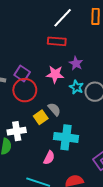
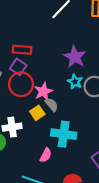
red rectangle: (57, 41) -> (22, 50), moved
purple star: (76, 63) -> (75, 57), size x1.5
pink star: (55, 74) -> (43, 91), moved, turned -30

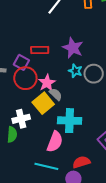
red rectangle: (22, 50) -> (40, 50), moved
yellow square: (37, 113) -> (43, 103), size x1.5
pink semicircle: (46, 155) -> (55, 142), size x1.5

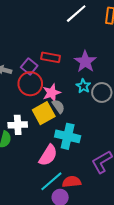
cyan line: (46, 166) -> (51, 181), moved, turned -65

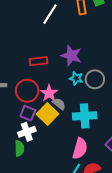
purple square: (29, 66) -> (28, 113), moved
cyan cross: (68, 136) -> (85, 116), moved
pink semicircle: (48, 155) -> (80, 148), moved

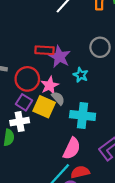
purple star: (71, 56) -> (59, 57), moved
gray circle: (95, 79) -> (100, 47), moved
yellow square: (47, 114) -> (44, 107), turned -30

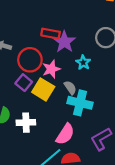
gray semicircle: (58, 98) -> (70, 88), moved
white cross: (20, 122) -> (26, 123), moved

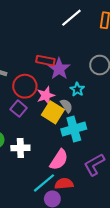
gray semicircle: (70, 88) -> (67, 106), moved
yellow square: (43, 89) -> (53, 112), moved
cyan cross: (80, 103) -> (74, 129), turned -30

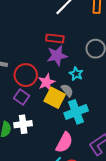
red rectangle: (45, 61) -> (55, 38), moved
purple star: (59, 69) -> (57, 56), turned 30
white cross: (20, 148) -> (23, 124), moved

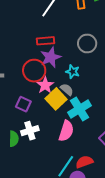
red circle: (26, 75) -> (34, 71), moved
yellow square: (55, 98) -> (56, 99), turned 30
pink semicircle: (64, 142) -> (66, 131), moved

